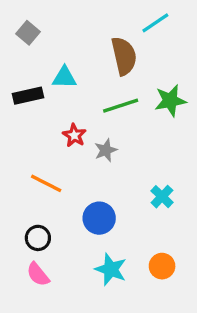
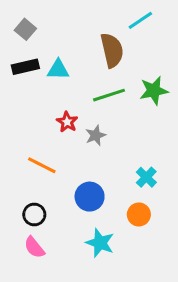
black rectangle: (28, 96) -> (25, 67), moved
orange circle: (162, 266) -> (139, 214), moved

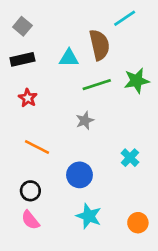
cyan triangle: (58, 70) -> (69, 58), moved
red star: (67, 122) -> (28, 98), moved
orange circle: (139, 214) -> (138, 223), moved

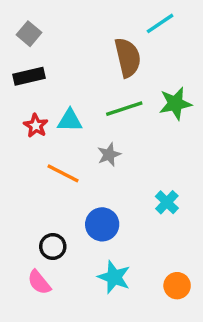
cyan triangle: (69, 58) -> (70, 121), moved
orange line: (37, 147) -> (63, 173), moved
black circle: (30, 191) -> (53, 246), moved

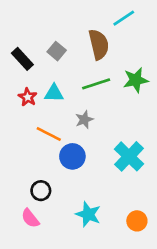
gray square: (29, 34) -> (57, 51), moved
black rectangle: (29, 76) -> (22, 59), turned 60
cyan cross: (167, 202) -> (129, 156), size x1.6
blue circle: (102, 224) -> (72, 156), moved

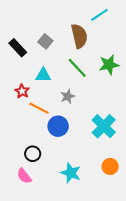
green line: (96, 84) -> (77, 68), turned 65
red star: (28, 97) -> (22, 91), moved
orange circle: (137, 221) -> (110, 166), moved

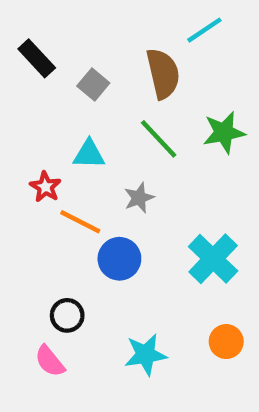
black rectangle: (18, 48) -> (37, 58), moved
cyan star: (71, 173) -> (146, 355), turned -30

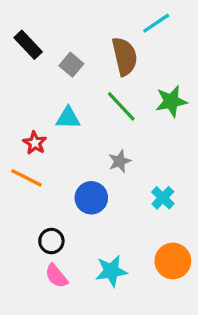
gray star: (139, 198) -> (120, 161), moved
orange line: (80, 222) -> (26, 178), moved
cyan cross: (213, 259) -> (163, 198), size x0.6
orange circle: (226, 342) -> (173, 261), size x1.4
pink semicircle: (50, 361) -> (56, 276), moved

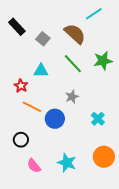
brown semicircle: (125, 56) -> (75, 34), turned -35
orange line: (26, 178) -> (32, 107), moved
black circle: (51, 241) -> (21, 140), moved
cyan star: (111, 271) -> (67, 163), turned 30

